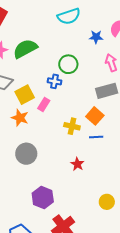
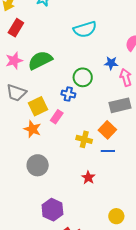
blue star: (96, 37) -> (111, 63), moved

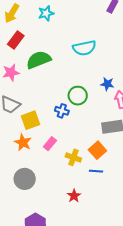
green semicircle: (40, 60) -> (39, 60), moved
pink rectangle: (57, 117) -> (50, 144), moved

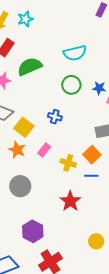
cyan star: (46, 13) -> (25, 19), moved
green circle: (78, 96) -> (71, 85), moved
yellow square: (30, 120) -> (24, 127), turned -30
red star: (74, 196) -> (70, 201), size x1.5

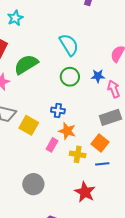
cyan semicircle: (75, 53) -> (69, 45), turned -100
orange star: (17, 150) -> (67, 131), moved

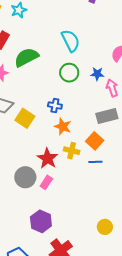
pink rectangle: (52, 145) -> (46, 182), moved
red star: (85, 192) -> (47, 158), moved

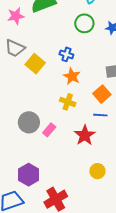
yellow cross: (72, 151) -> (68, 102), moved
red star: (47, 158) -> (85, 135), moved
purple hexagon: (41, 221) -> (29, 175), moved
yellow circle: (105, 227) -> (97, 171), moved

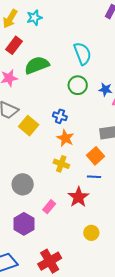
pink rectangle: (49, 130) -> (49, 207), moved
purple hexagon: (29, 175) -> (24, 224), moved

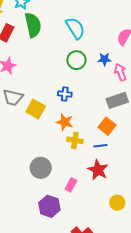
green semicircle: (37, 65) -> (33, 25), moved, turned 110
orange star: (65, 138) -> (65, 122), moved
blue line: (94, 177) -> (100, 146), moved

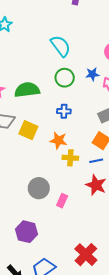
green semicircle: (33, 25) -> (27, 90), moved, turned -80
blue cross: (65, 94) -> (64, 111), moved
pink rectangle: (71, 185) -> (62, 201), moved
purple hexagon: (49, 206) -> (26, 232), moved

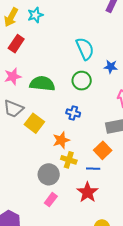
blue star: (92, 74) -> (111, 67), moved
orange star: (58, 140) -> (61, 140), turned 30
gray circle: (39, 188) -> (49, 174), moved

